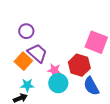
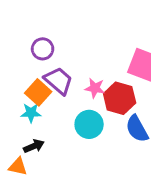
pink star: (54, 70) -> (95, 88), moved
cyan star: (27, 85) -> (31, 113), moved

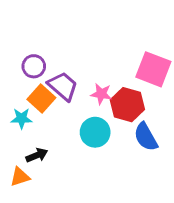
purple circle: (43, 49) -> (34, 66), moved
cyan star: (31, 113) -> (21, 118), moved
orange triangle: (18, 167) -> (20, 177), turned -30

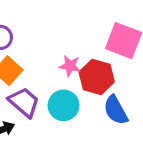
purple trapezoid: (63, 86) -> (24, 102), moved

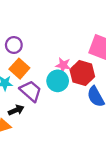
cyan circle: (64, 105) -> (58, 81), moved

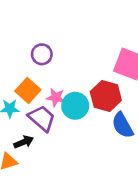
purple circle: (14, 45) -> (42, 54), moved
pink star: (63, 65) -> (56, 97), moved

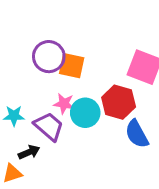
purple circle: (42, 54) -> (49, 57), size x1.4
orange square: (28, 90) -> (72, 66), moved, turned -30

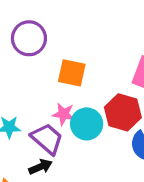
purple circle: (49, 57) -> (29, 38), moved
black arrow: (29, 152) -> (40, 167), moved

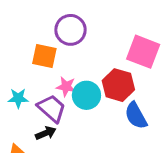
purple circle: (29, 38) -> (70, 30), moved
orange square: (72, 73) -> (44, 56), moved

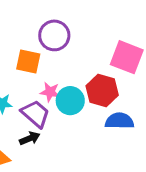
blue semicircle: (136, 116) -> (119, 121), turned 120

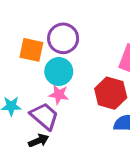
orange square: (28, 62) -> (31, 50), moved
cyan circle: (70, 101) -> (59, 72), moved

